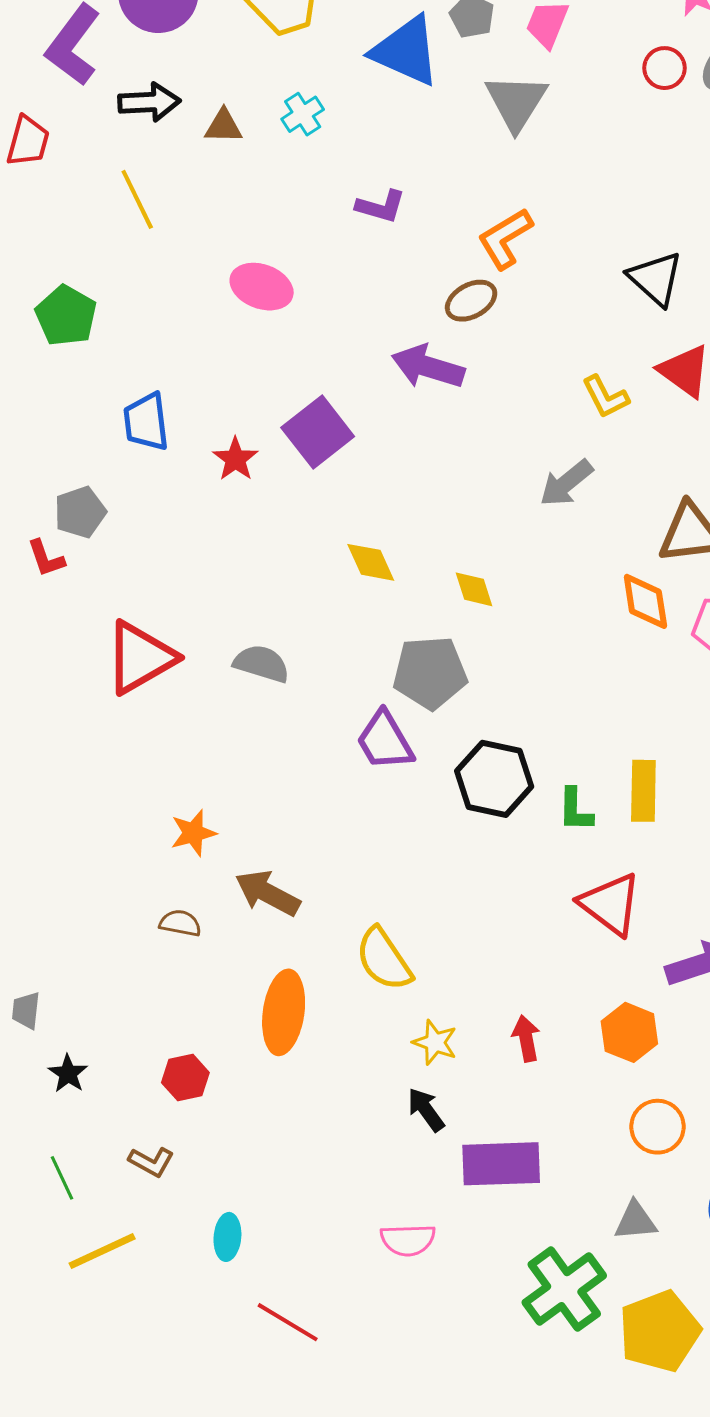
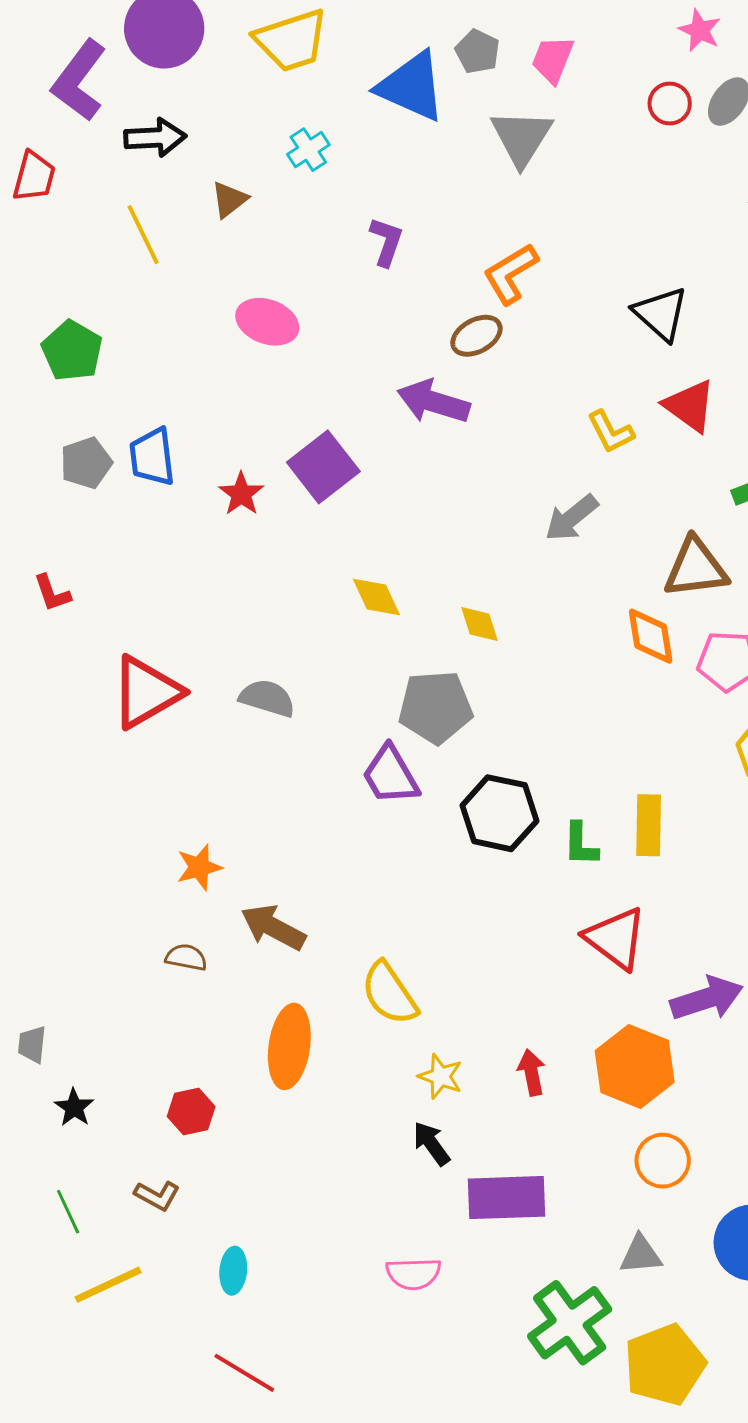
brown triangle: (223, 126) -> (229, 200), moved, turned -39
purple L-shape: (381, 206) -> (386, 242), turned -87
gray pentagon: (80, 512) -> (86, 463), moved
orange hexagon: (629, 1032) -> (635, 1066), size x1.4
red line: (288, 1322) -> (244, 1373), moved

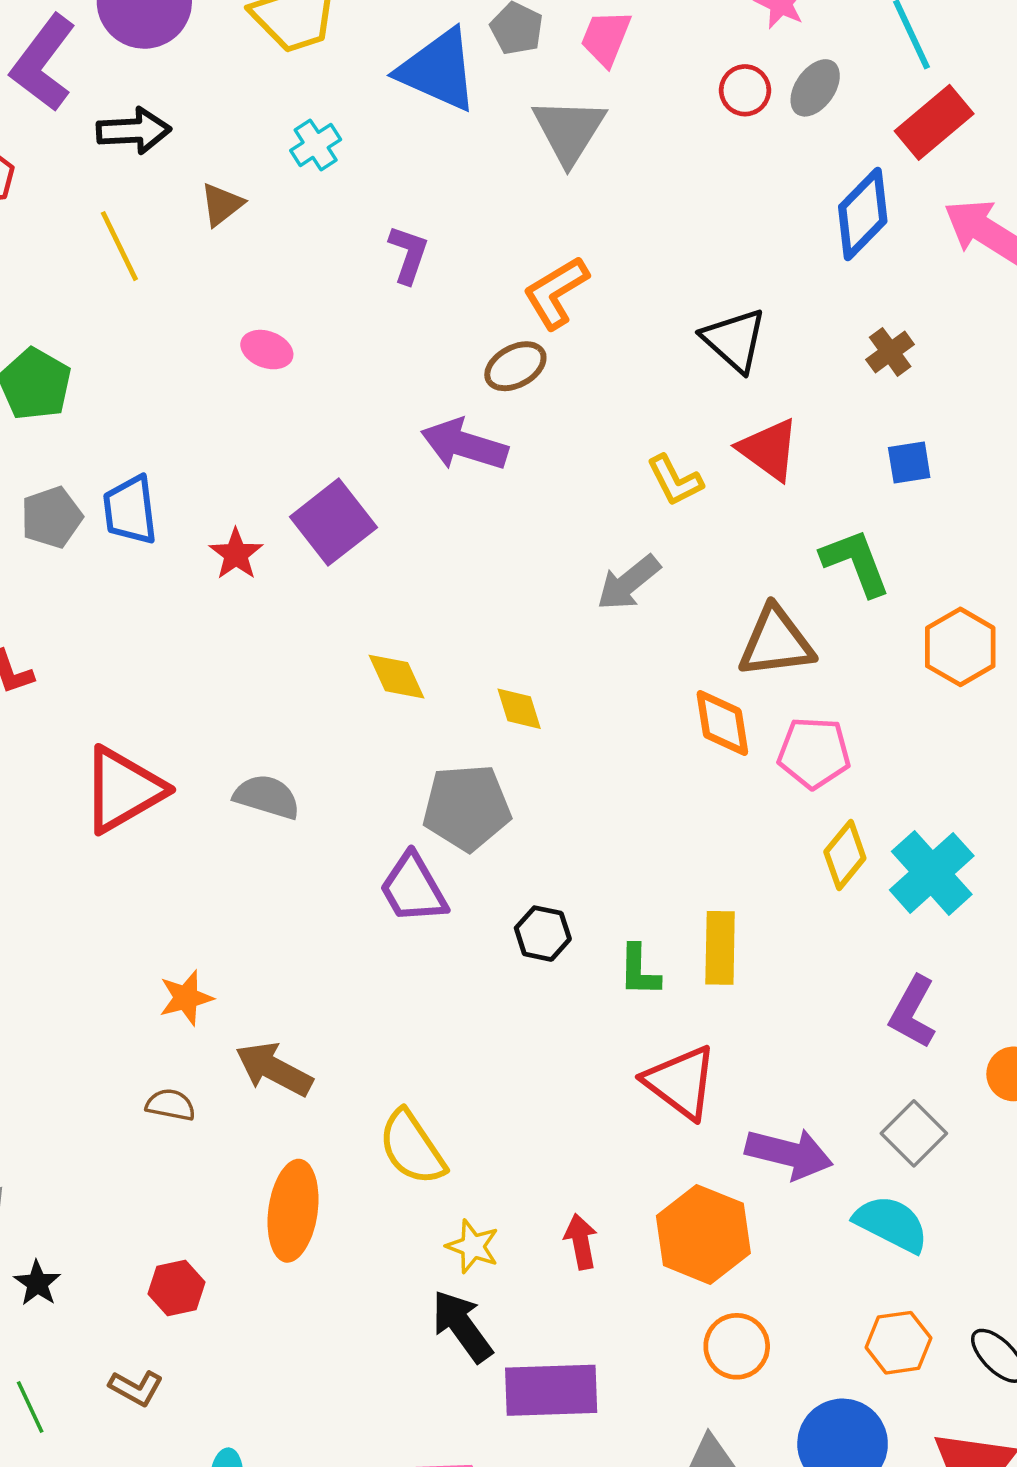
pink ellipse: (267, 322) -> (267, 350), size x0.7
black hexagon: (499, 813) -> (543, 934), size x0.6
purple arrow: (707, 998) -> (789, 1154), turned 32
black arrow: (431, 1144) -> (462, 1326), size x1.4

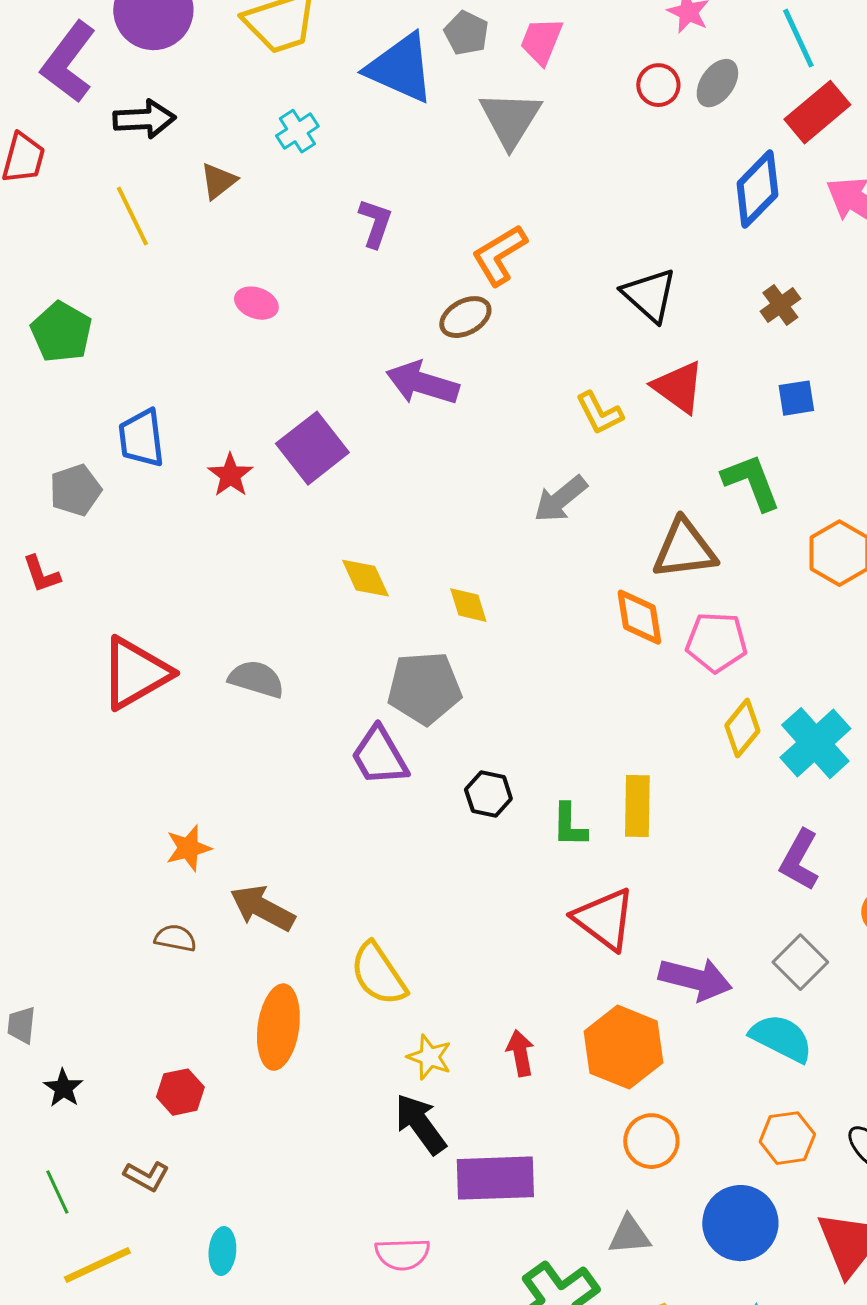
gray pentagon: (52, 517) -> (75, 490), moved

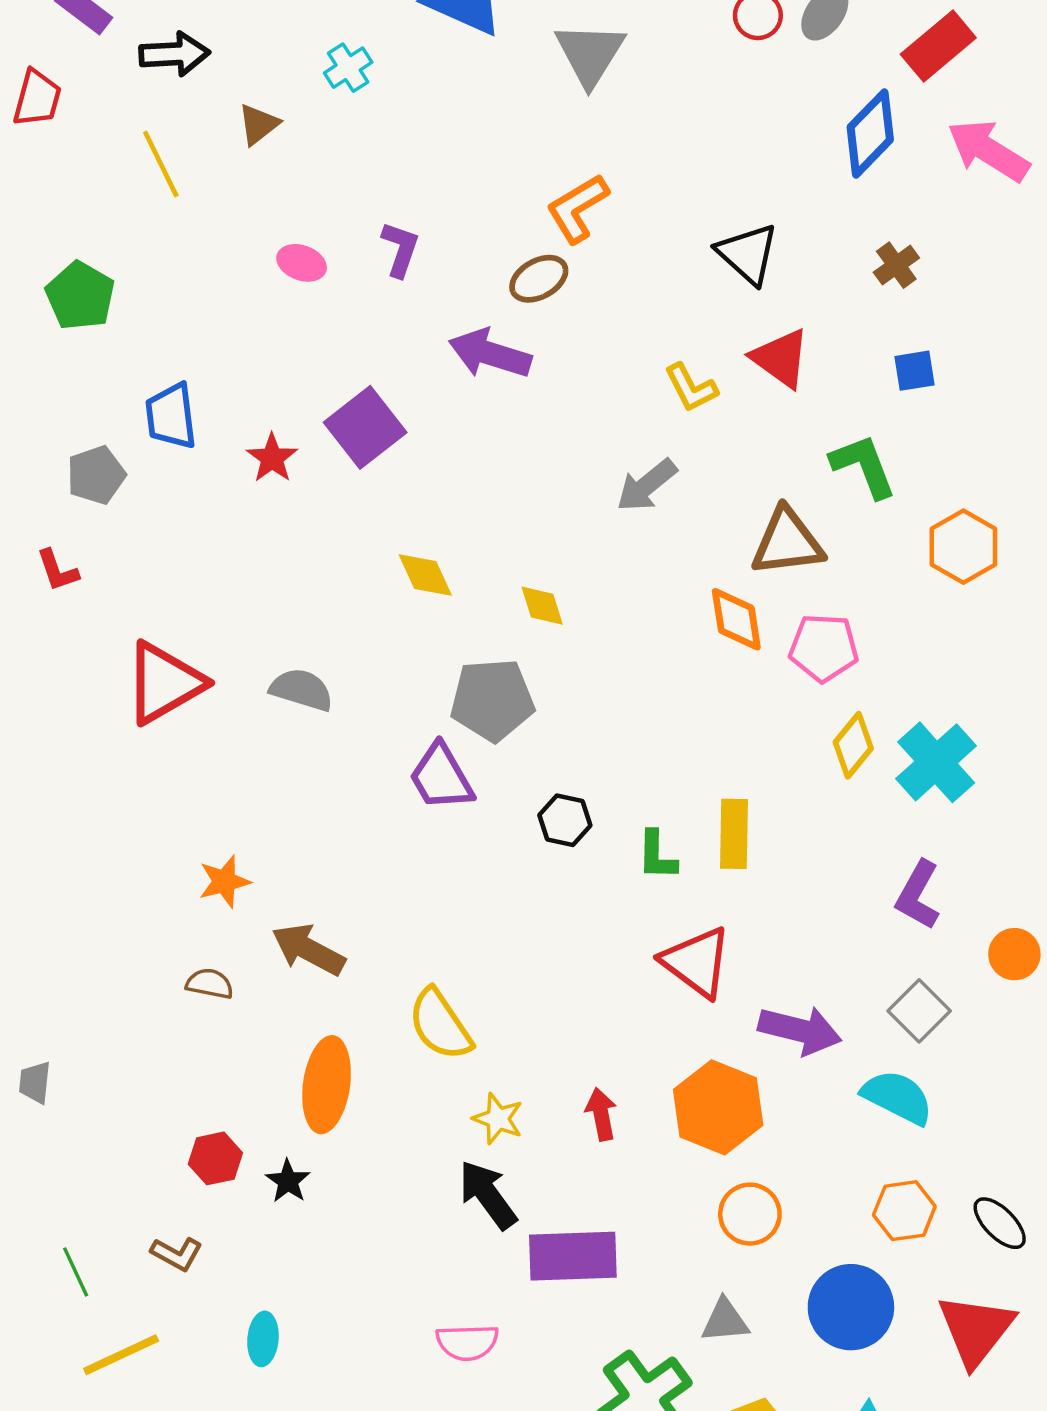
purple L-shape: (375, 223) -> (400, 249), moved
black star: (63, 1088) -> (288, 1181), moved

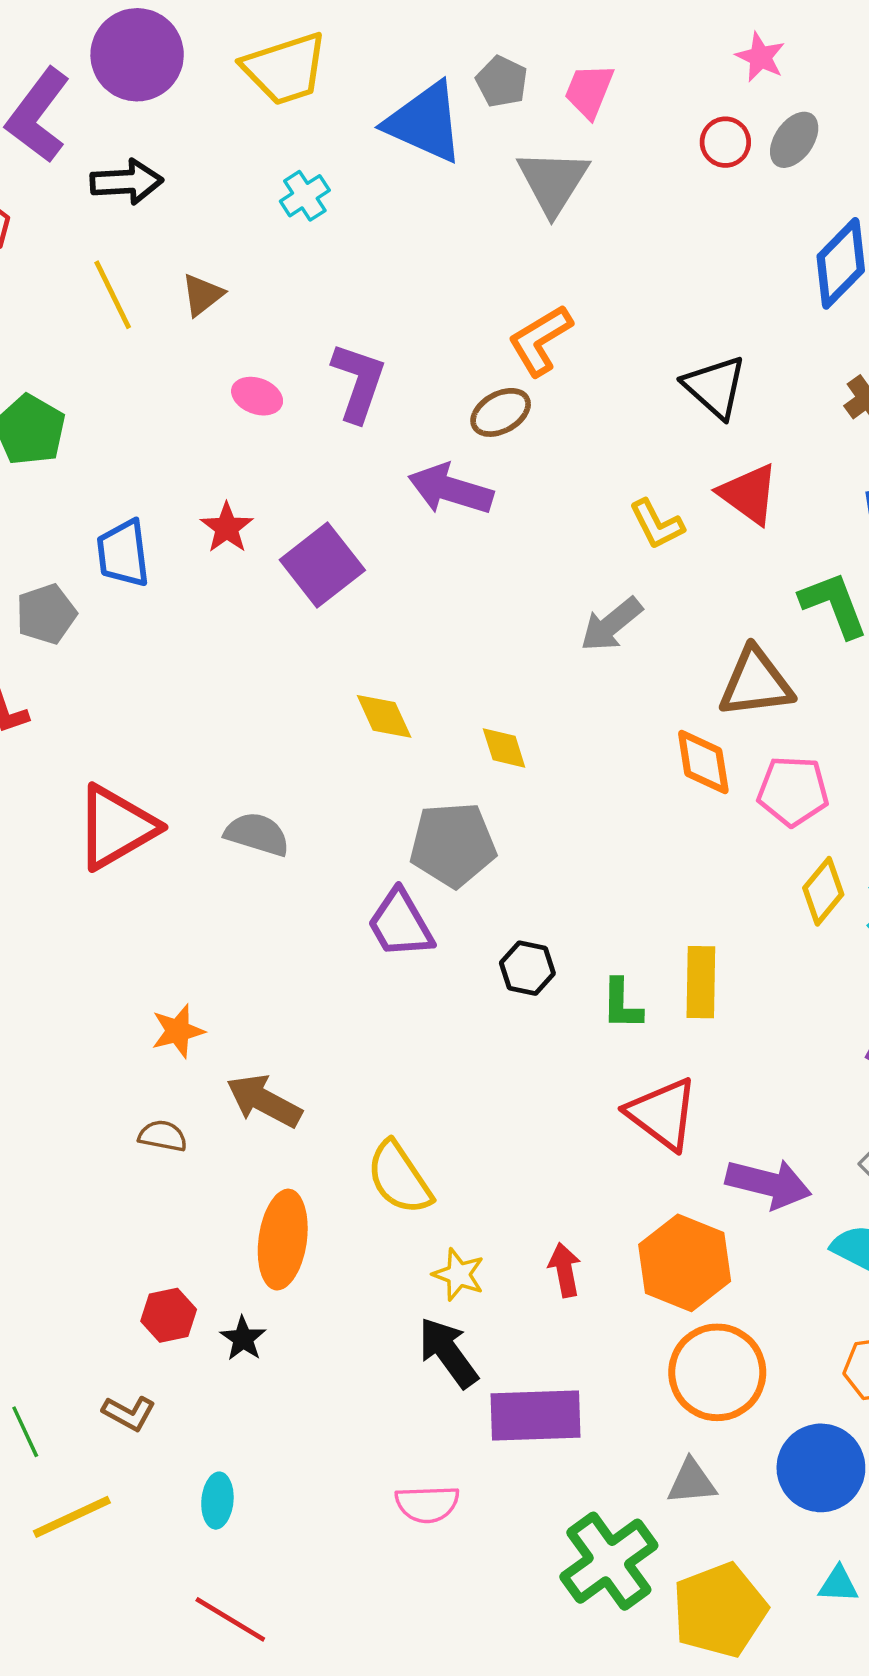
brown triangle: (258, 124) -> (202, 295), moved
purple L-shape: (400, 249) -> (358, 382), size x1.4
red star: (272, 458) -> (227, 528), moved
orange circle: (750, 1214) -> (717, 1372), size x1.5

